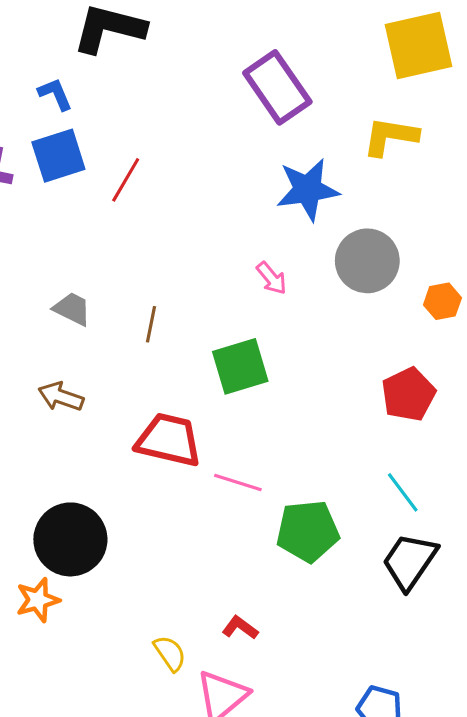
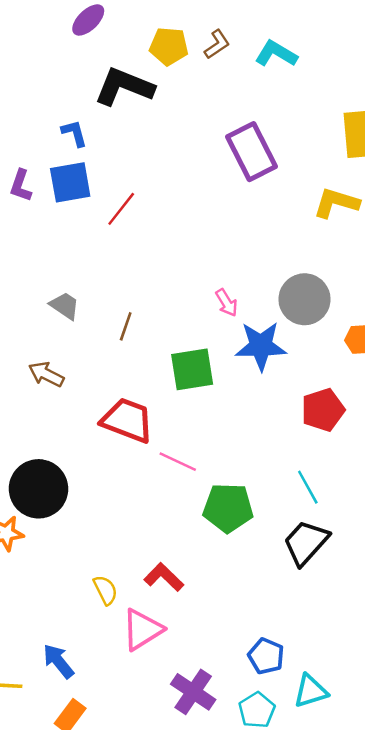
blue star: (308, 190) -> (261, 346), moved
red L-shape: (240, 628) -> (164, 577), size x1.4

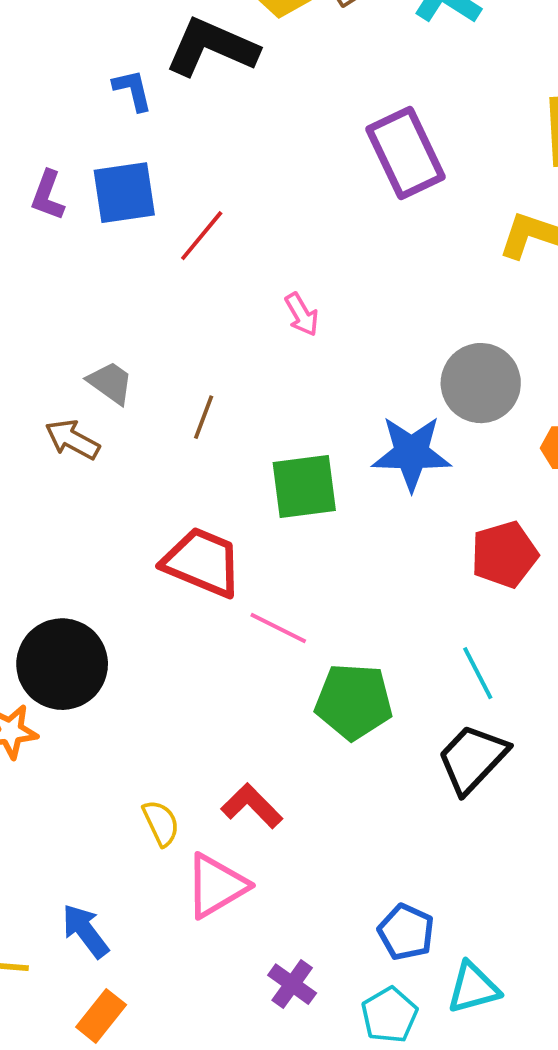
blue L-shape: (74, 133) -> (133, 90), moved
pink arrow: (227, 303) -> (302, 315), moved
brown arrow: (46, 374) -> (72, 439), moved
purple cross: (193, 692) -> (292, 984), size x0.7

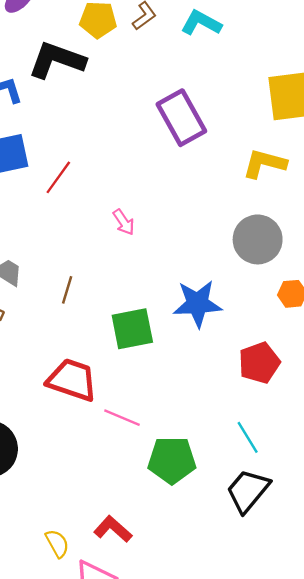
gray circle: (481, 383) -> (258, 239), moved

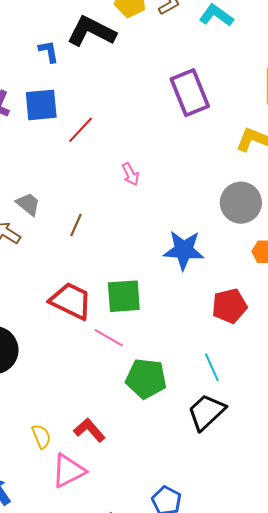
green square: (132, 329) -> (124, 296), moved

